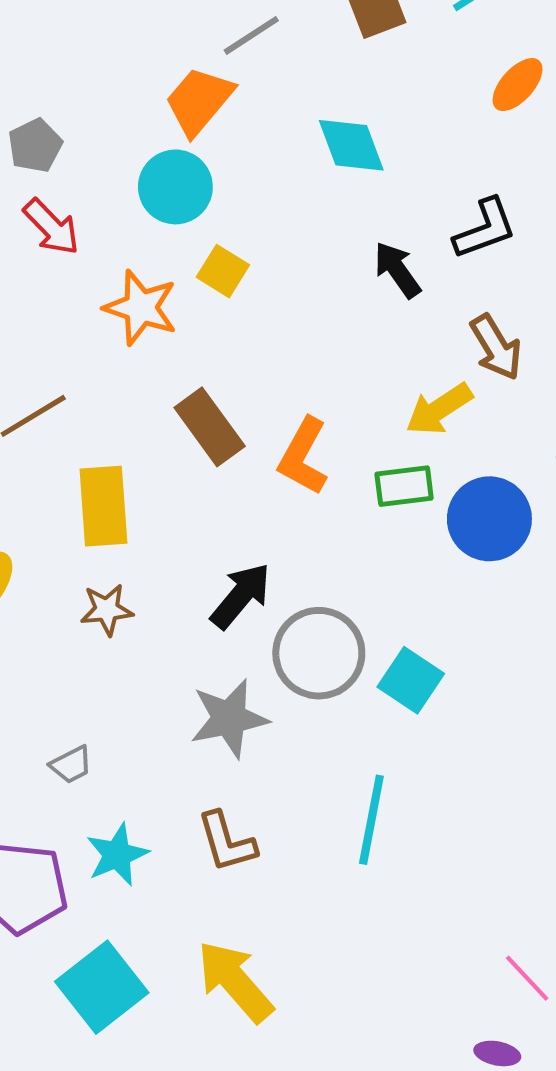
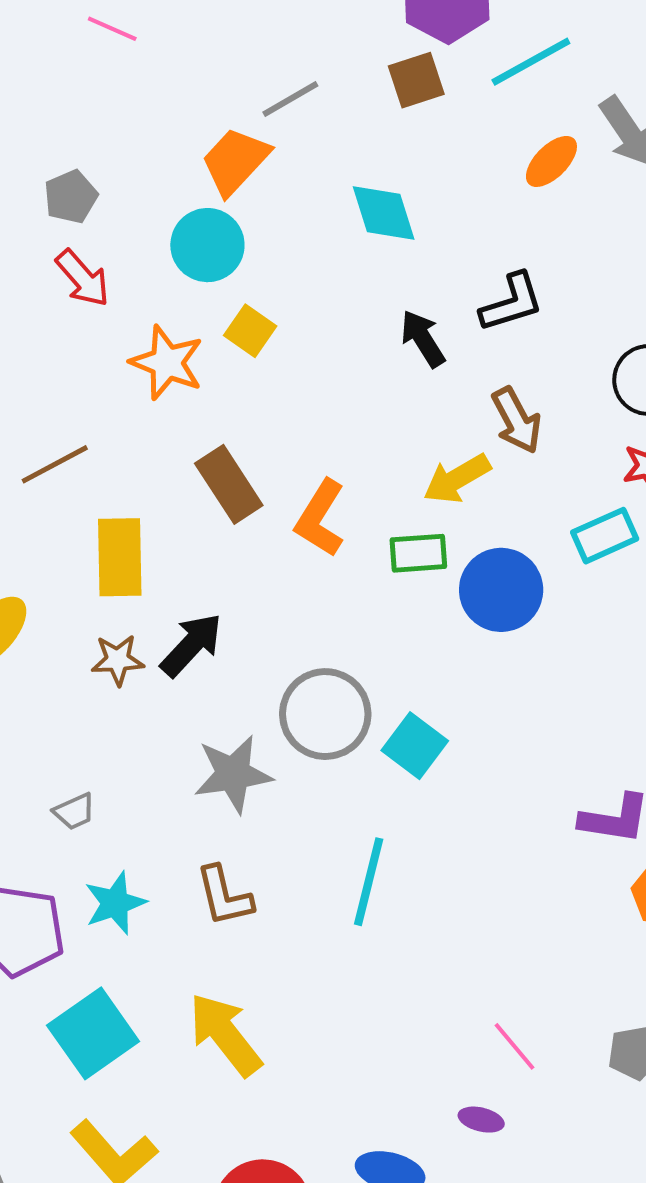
black arrow: (241, 596) -> (191, 645), moved

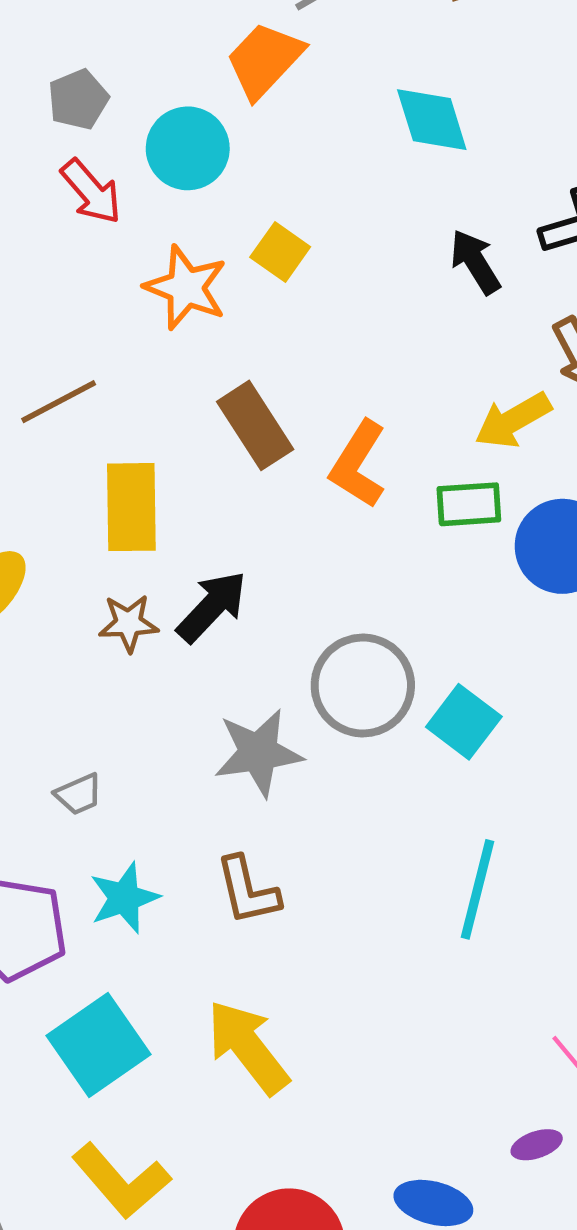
cyan circle: (207, 245) -> (188, 148), moved
cyan line: (369, 882) -> (477, 889), moved
purple ellipse: (481, 1120) -> (537, 1145), turned -33

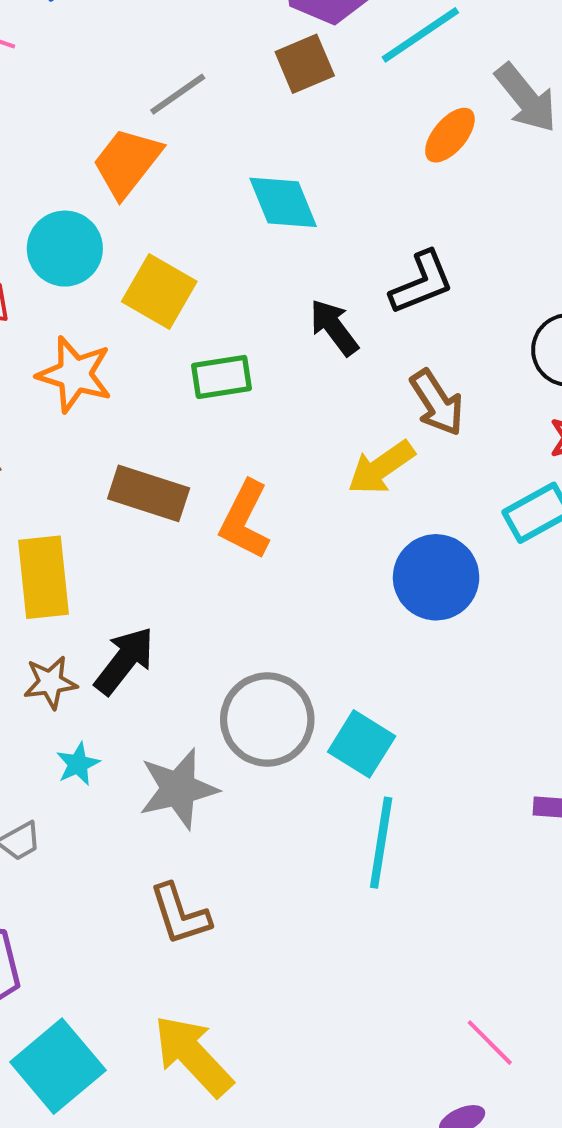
yellow square: (280, 252) -> (159, 291), moved, size x1.4
brown rectangle: (255, 425) -> (149, 493), turned -34
green rectangle: (469, 504) -> (221, 377), moved
cyan line: (477, 889) -> (381, 843), moved
cyan star: (124, 898) -> (78, 764), moved, size x0.7

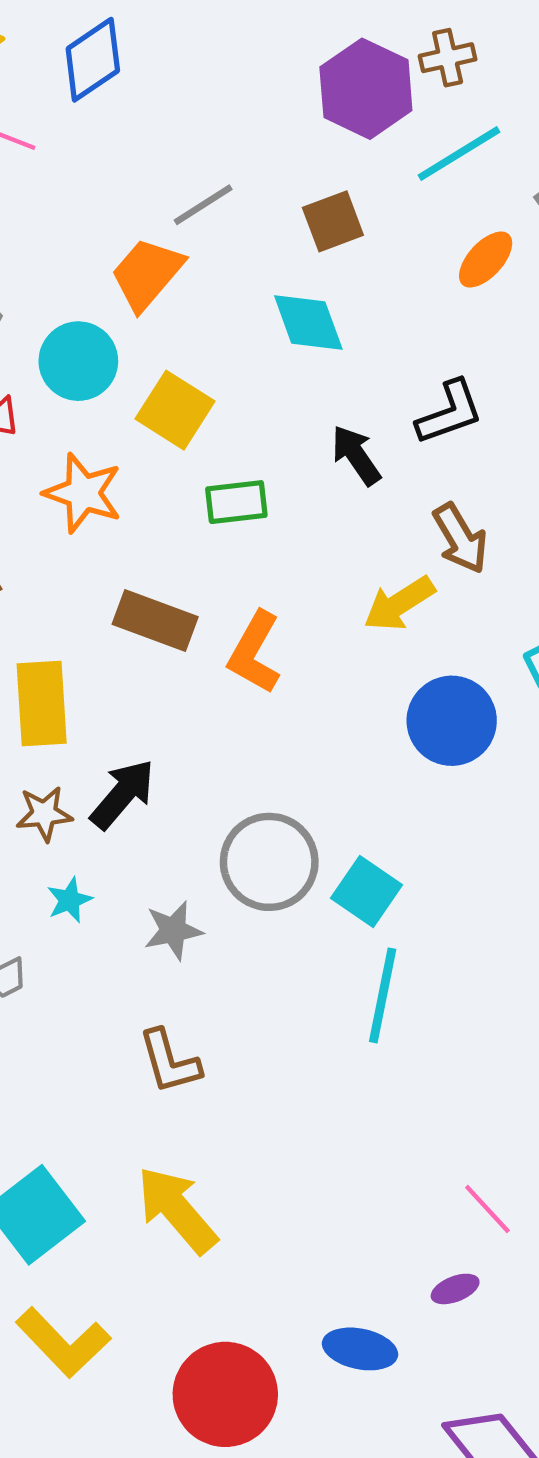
brown square: (305, 64) -> (333, 221), moved
gray star: (178, 789) -> (173, 930), size x0.7

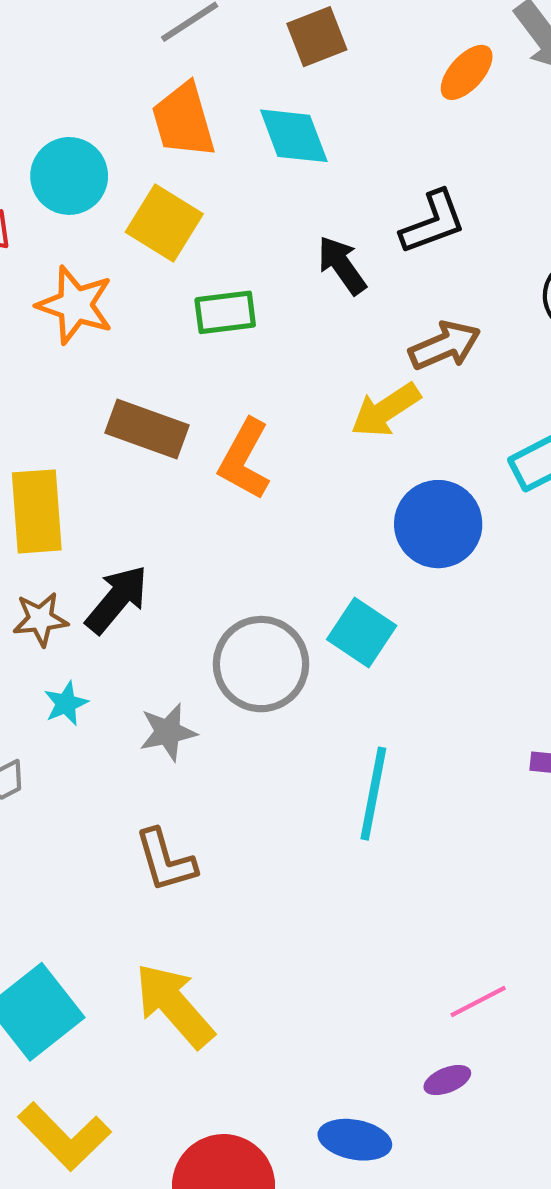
orange trapezoid: (147, 274) -> (183, 120), moved, turned -56
brown arrow: (460, 538) -> (445, 346), turned -82
cyan square: (367, 892) -> (362, 632), moved
pink line: (487, 1209) -> (478, 1001), turned -74

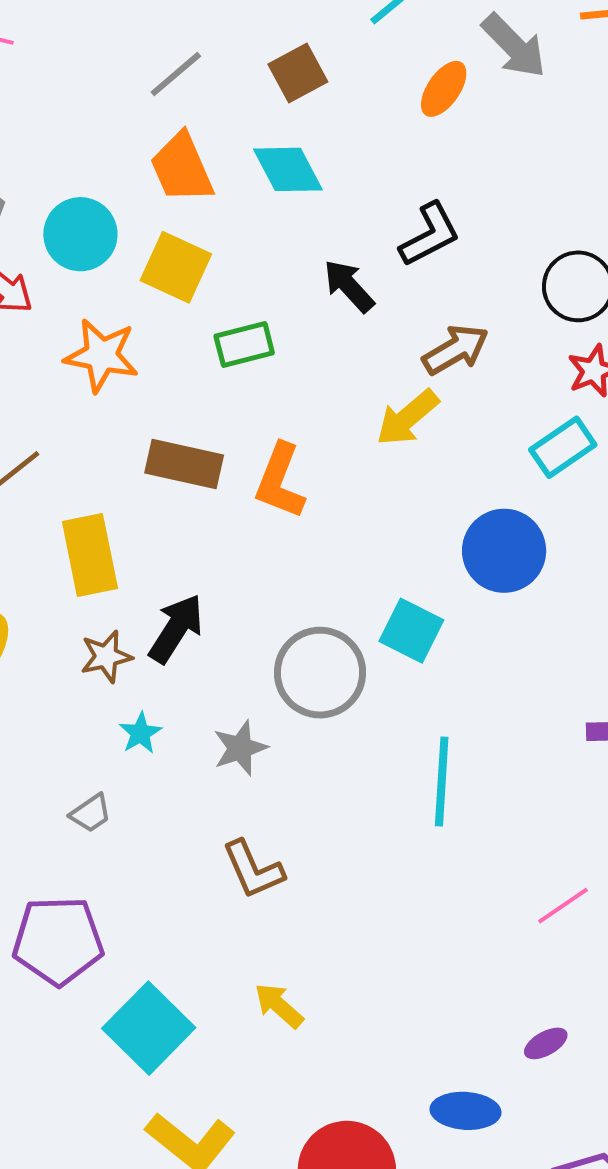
blue circle: (438, 524) -> (504, 551), moved
pink line: (478, 1001) -> (563, 906), moved
yellow arrow: (174, 1005) -> (279, 1006), size x0.6

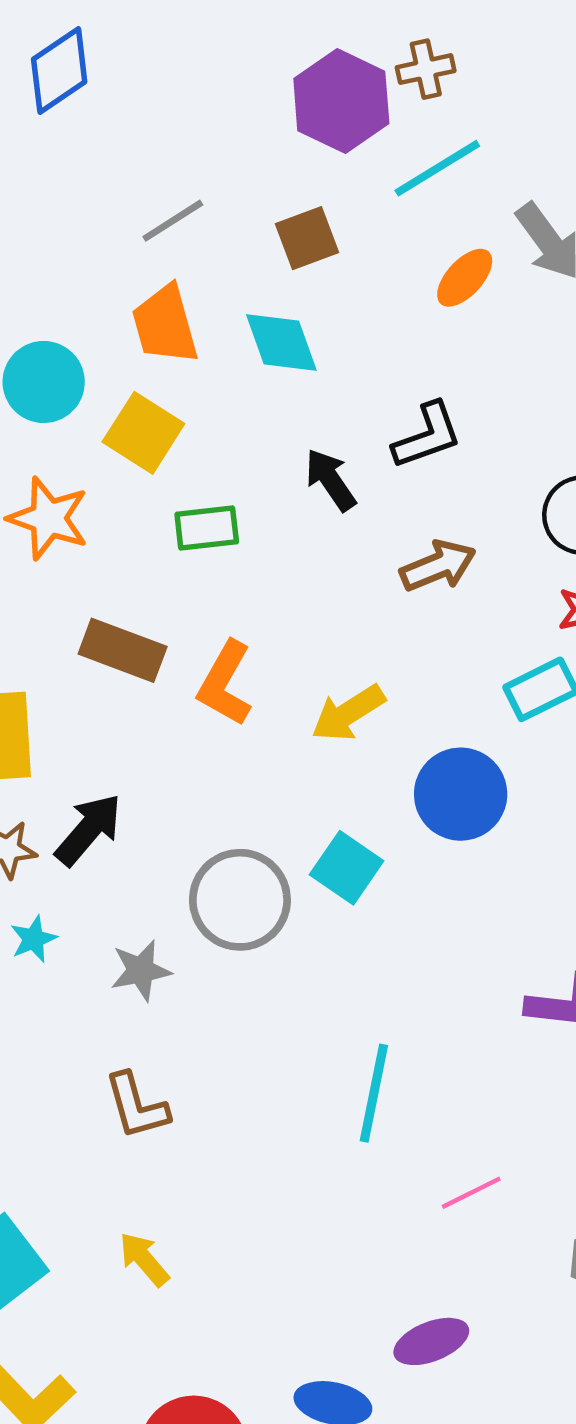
yellow arrow: (407, 418) -> (348, 713), moved
cyan line: (442, 782) -> (374, 1093), moved
purple ellipse: (546, 1043) -> (431, 1341), size x1.5

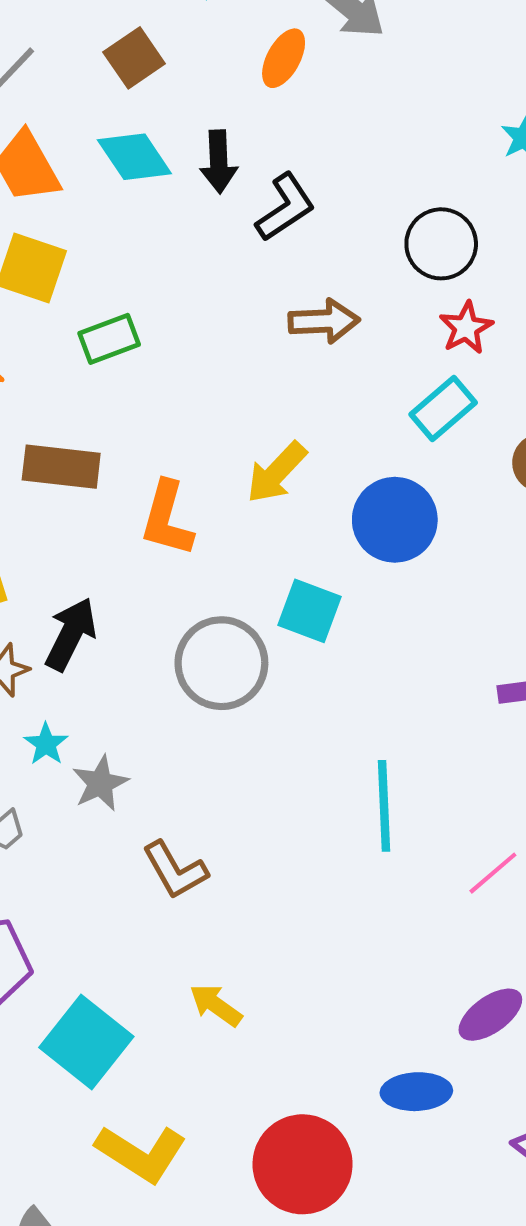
black arrow: (330, 480) -> (219, 162), moved, turned -134
brown arrow: (438, 566) -> (324, 321), turned 34
orange L-shape: (225, 683) -> (167, 519), moved
gray star: (141, 970) -> (100, 783), moved

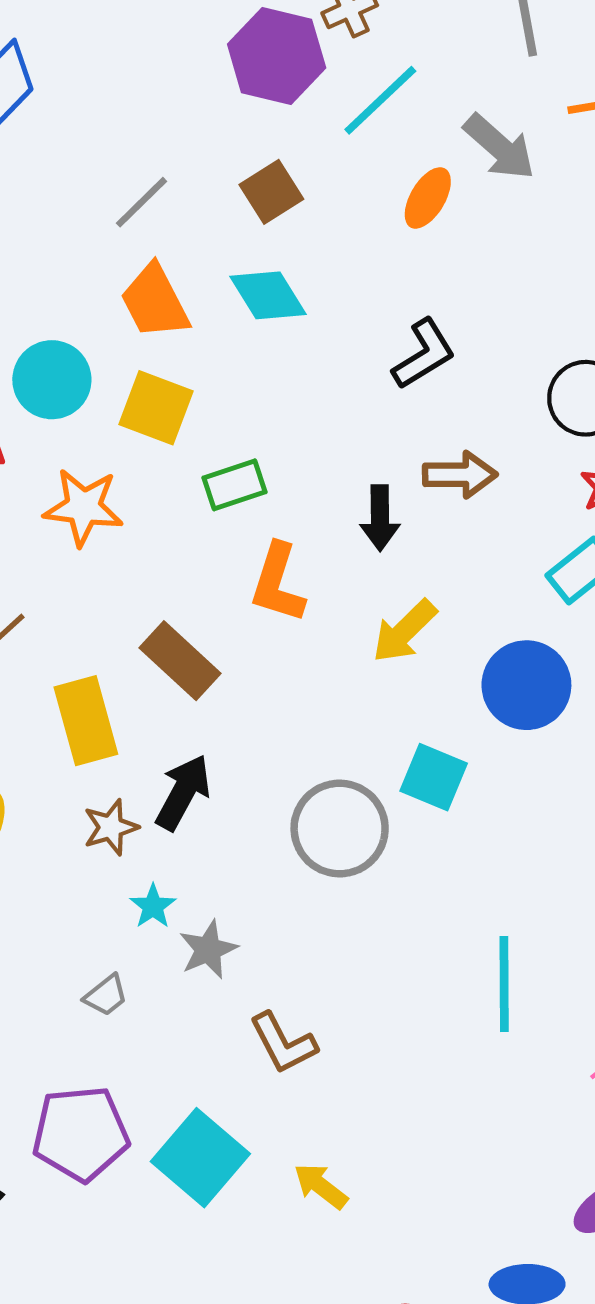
black arrow: (219, 162) -> (380, 518), moved
brown rectangle: (61, 467) -> (180, 661), moved, turned 34
orange L-shape: (167, 519) -> (278, 583), moved
cyan square: (86, 1042) -> (200, 1158), moved

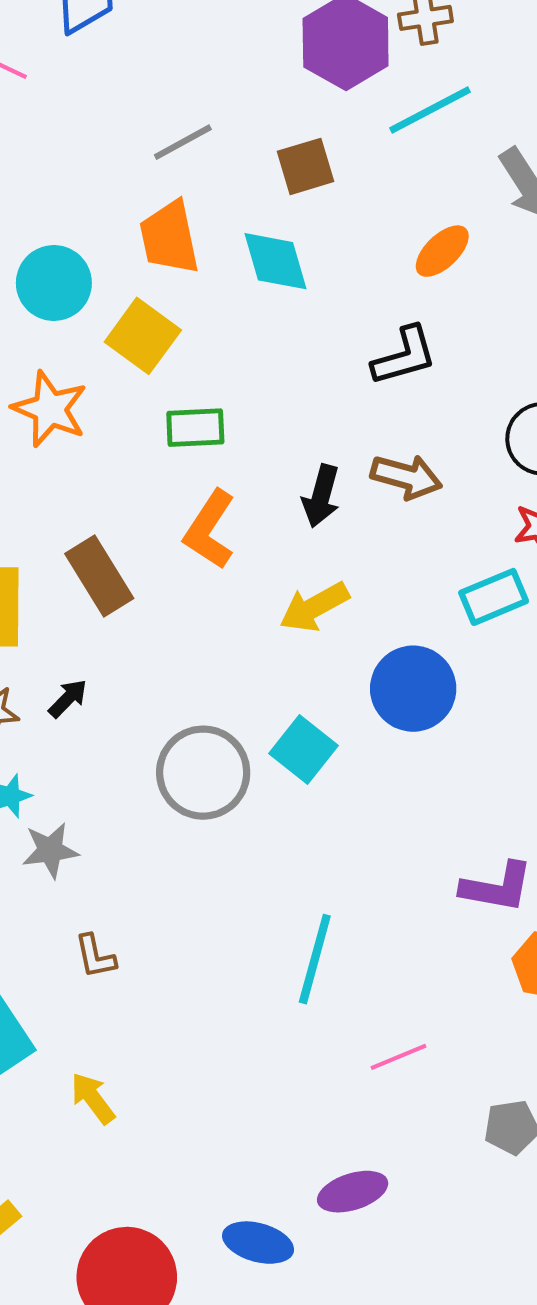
orange ellipse: (428, 198) -> (442, 251), moved
black arrow: (183, 792) -> (68, 699), size x0.6
brown L-shape: (283, 1043) -> (95, 956), size x0.7

